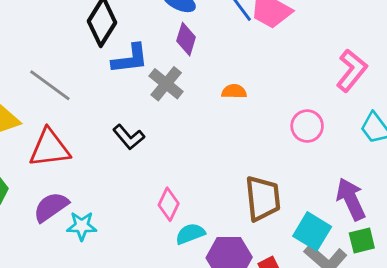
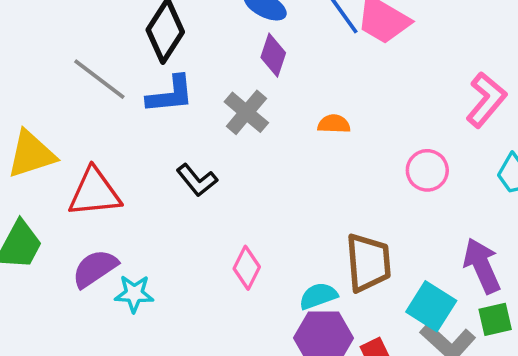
blue L-shape: (130, 59) -> (170, 95), moved
gray line: (50, 85) -> (99, 79), moved
cyan semicircle: (190, 234) -> (318, 296), moved

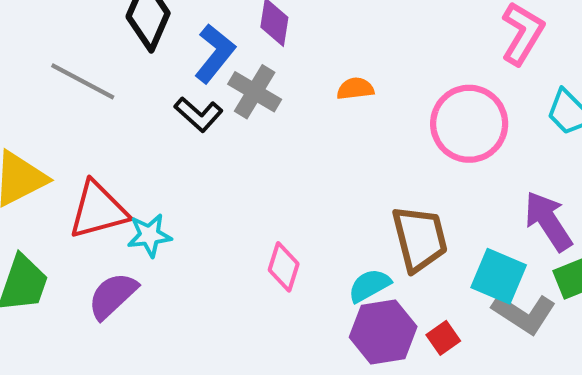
blue L-shape: (170, 95) -> (215, 53), moved, turned -36
pink circle: (427, 170) -> (469, 124), size x1.6
black L-shape: (197, 180) -> (198, 114), moved
cyan star: (134, 294) -> (149, 235), moved

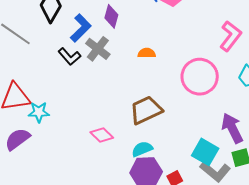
brown trapezoid: (420, 239) -> (146, 110), moved, turned -108
pink diamond: (284, 267) -> (102, 135), turned -70

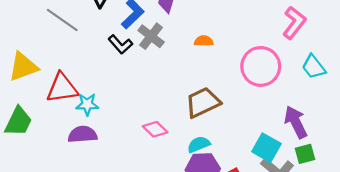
purple semicircle: (17, 139) -> (83, 134), moved, turned 32

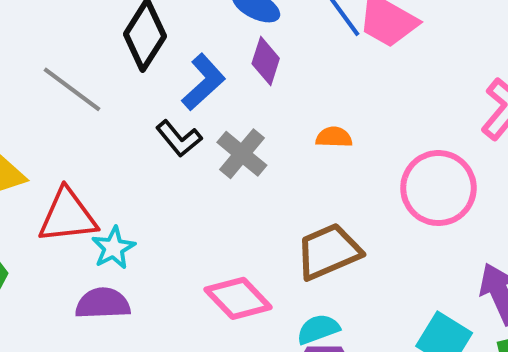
gray cross: (151, 36) -> (242, 154), moved
cyan star: (87, 104) -> (113, 248), turned -30
pink diamond: (155, 129) -> (238, 298), size x1.4

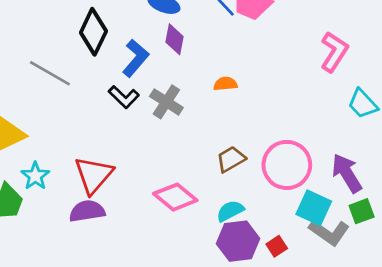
pink circle: (438, 188) -> (287, 165), moved
red triangle: (68, 216) -> (94, 175), moved, turned -36
cyan star: (113, 248) -> (35, 176), moved
brown trapezoid: (329, 251) -> (231, 159), size x0.7

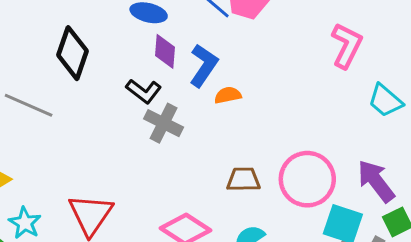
blue L-shape: (136, 58) -> (204, 65), moved
black L-shape: (124, 97) -> (144, 91), moved
brown trapezoid: (231, 159) -> (243, 180), turned 36

